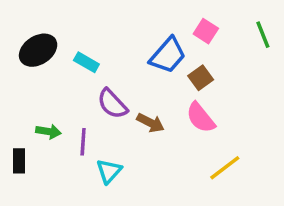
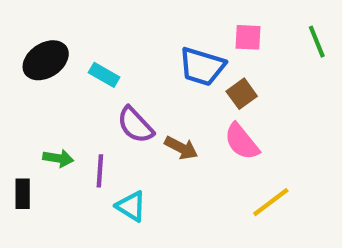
pink square: (206, 31) -> (248, 37), turned -30
blue trapezoid: (168, 55) -> (202, 67), turned 66
cyan triangle: (109, 171) -> (131, 206), turned -40

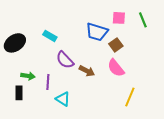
green line: (317, 42) -> (143, 20), moved
black ellipse: (46, 60) -> (15, 43), moved
black rectangle: (23, 194) -> (19, 93), moved
yellow line: (271, 202) -> (130, 97), turned -30

